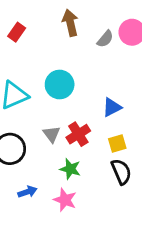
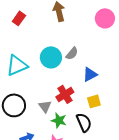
gray semicircle: (105, 39) -> (72, 53), moved
gray triangle: (52, 134) -> (45, 106), moved
black semicircle: (121, 172) -> (84, 122), moved

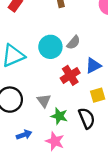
red cross: (65, 94) -> (70, 75), moved

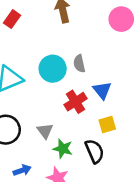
gray semicircle: (74, 42) -> (79, 64), turned 128
blue triangle: (93, 66) -> (102, 90), turned -42

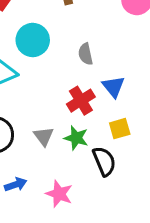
cyan circle: (53, 69) -> (33, 40), moved
green star: (63, 149) -> (76, 138), moved

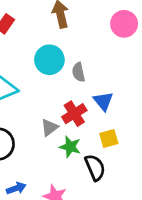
cyan circle: (33, 40) -> (49, 60), moved
gray triangle: (44, 136) -> (49, 127), moved, turned 30

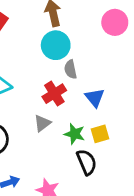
cyan circle: (49, 60) -> (56, 45), moved
red cross: (74, 114) -> (54, 94), moved
green star: (70, 147) -> (75, 134), moved

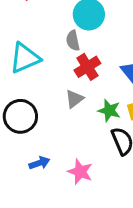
gray semicircle: (70, 69) -> (73, 41), moved

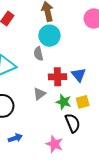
red cross: (87, 67) -> (58, 77), moved, turned 30
pink star: (80, 172) -> (54, 144), moved

